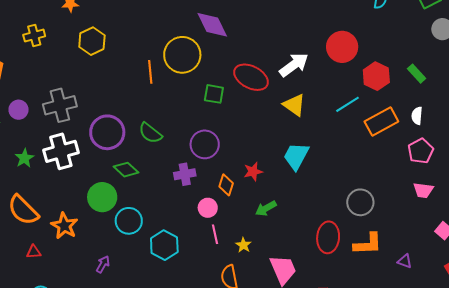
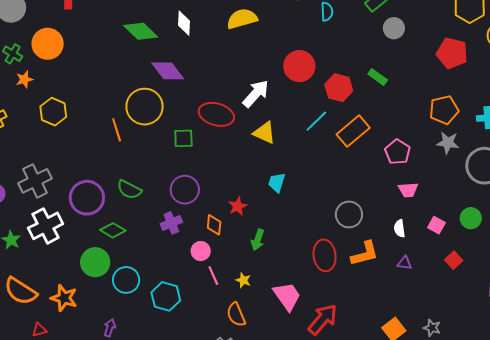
white semicircle: (417, 116) -> (399, 228), moved
cyan trapezoid: (296, 156) -> (277, 182), size x0.7
green arrow: (266, 208) -> (258, 240), turned -30

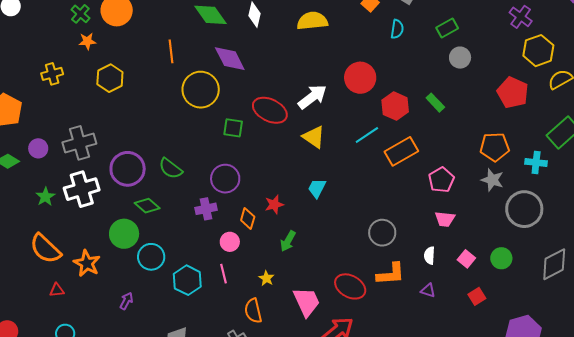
orange line: (117, 130) -> (171, 51), moved
red ellipse: (325, 255) -> (350, 286), moved, turned -64
pink line: (213, 275) -> (224, 274), moved

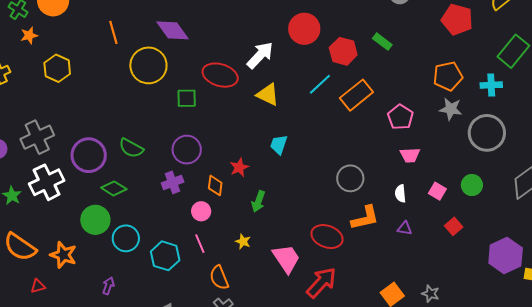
orange semicircle: (253, 311) -> (219, 278), moved

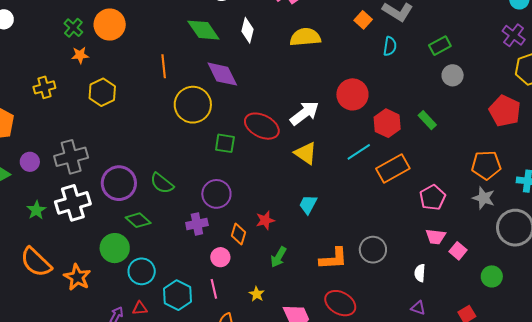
pink square: (437, 191) -> (458, 251), moved
orange L-shape: (365, 218) -> (333, 259), moved
red triangle: (38, 286) -> (140, 308), moved

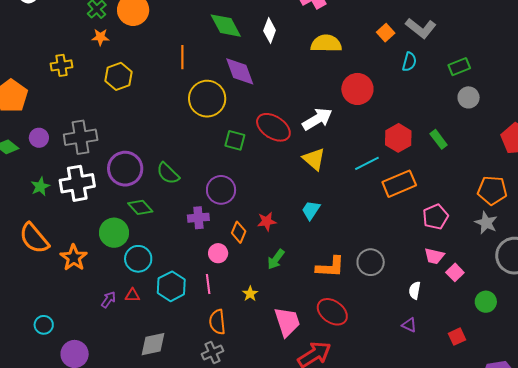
red circle: (352, 94) -> (357, 89), moved

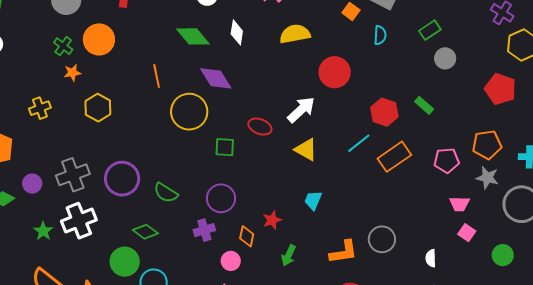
red ellipse: (273, 127) -> (260, 127), size x0.7
purple circle: (125, 169) -> (122, 179), moved
pink pentagon: (435, 217) -> (447, 160), moved, turned 30
pink trapezoid: (434, 256) -> (459, 204), moved

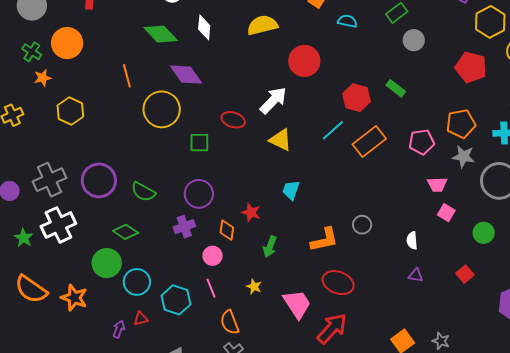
cyan semicircle: (380, 35) -> (347, 21), turned -78
red star: (272, 220) -> (251, 212), turned -30
gray circle: (382, 239) -> (362, 225), size x0.7

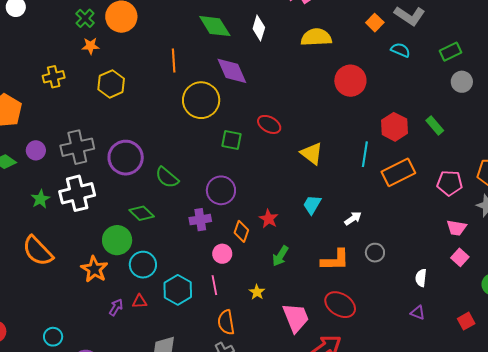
white arrow: (273, 100) -> (353, 218), moved, size x0.6
cyan line: (333, 130) -> (365, 154), turned -50
orange star: (74, 298) -> (94, 269), moved

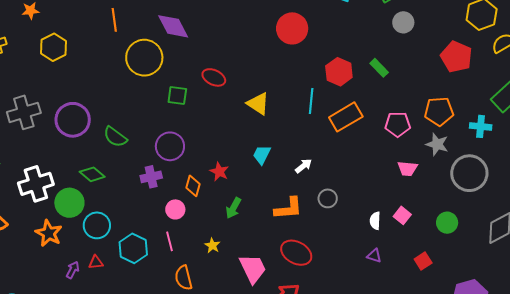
white cross: (77, 193) -> (36, 184), moved
pink square: (460, 257) -> (402, 215), moved

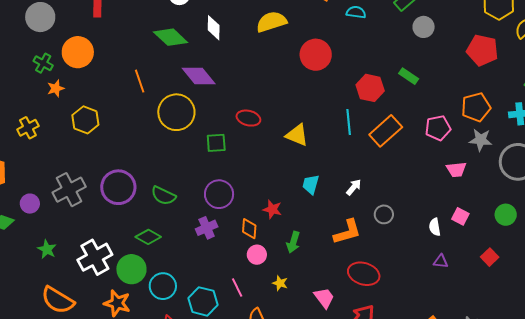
pink circle: (175, 209) -> (257, 255), moved
pink trapezoid: (253, 269) -> (324, 298), size x0.7

